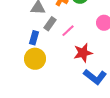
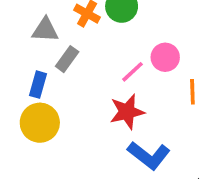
pink line: (68, 31) -> (133, 72), moved

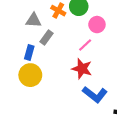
pink circle: (165, 57) -> (97, 25), moved
red star: (127, 112) -> (82, 69), turned 30

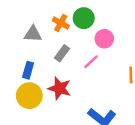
gray rectangle: (46, 37) -> (62, 53), moved
red star: (82, 69) -> (60, 88), moved

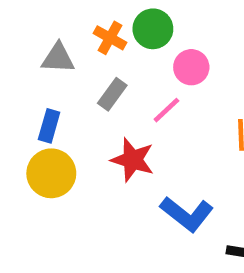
red star: (60, 88) -> (133, 160), moved

